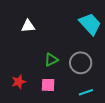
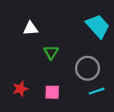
green triangle: (51, 60) -> (51, 52), moved, turned -32
cyan line: (86, 92) -> (97, 91), moved

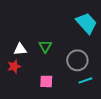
white triangle: (31, 28) -> (20, 49), moved
red star: (20, 89) -> (14, 66), moved

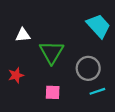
green triangle: (45, 46) -> (52, 52), size x1.6
white triangle: (20, 49) -> (23, 35), moved

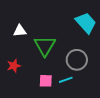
cyan line: (97, 91) -> (66, 80), moved

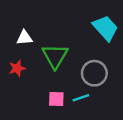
red star: (14, 66) -> (17, 68), moved

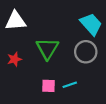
white triangle: (24, 38) -> (16, 21), moved, size x1.5
gray circle: (94, 73) -> (86, 52), moved

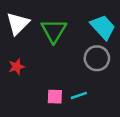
white triangle: (16, 21) -> (18, 23), turned -40
green triangle: (47, 49) -> (54, 31), moved

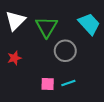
gray circle: (97, 58) -> (65, 51), moved

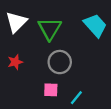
gray circle: (65, 51) -> (60, 62), moved
cyan line: (68, 83) -> (76, 98), moved, turned -32

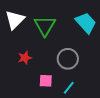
red star: (15, 62) -> (25, 58), moved
gray circle: (60, 62) -> (68, 59), moved

